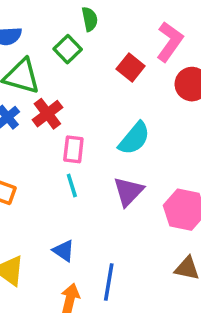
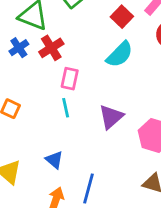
cyan semicircle: (134, 138) -> (120, 54), moved

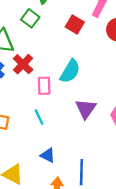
cyan semicircle: (120, 54) -> (70, 71), moved
cyan line: (66, 108) -> (39, 117), moved

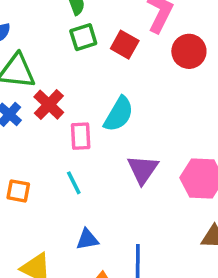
green square: (30, 18) -> (83, 37), moved, turned 36
blue triangle: (48, 155) -> (87, 239), turned -35

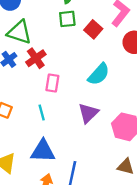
cyan semicircle: (119, 114) -> (99, 74), moved
blue triangle: (87, 239) -> (43, 151), size x1.6

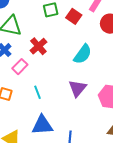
red cross: (36, 58) -> (38, 46), moved
pink rectangle: (52, 83) -> (20, 67), moved, turned 42

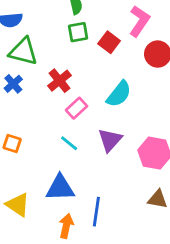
pink rectangle: (20, 67) -> (77, 108), moved
cyan line: (38, 92) -> (69, 143), moved, turned -32

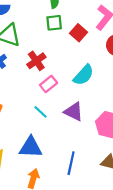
purple triangle: (110, 140) -> (74, 112), turned -50
blue line: (96, 212) -> (71, 163), moved

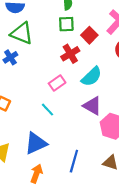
red cross: (36, 61) -> (70, 54), moved
purple triangle: (74, 112) -> (92, 106), moved
blue triangle: (31, 147) -> (36, 143), turned -30

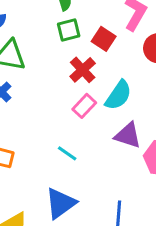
pink rectangle: (57, 83) -> (84, 106), moved

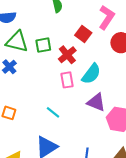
green square: (69, 30) -> (43, 45), moved
pink rectangle: (84, 106) -> (67, 80), turned -56

